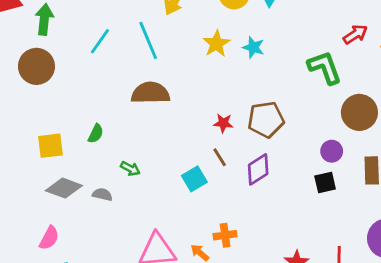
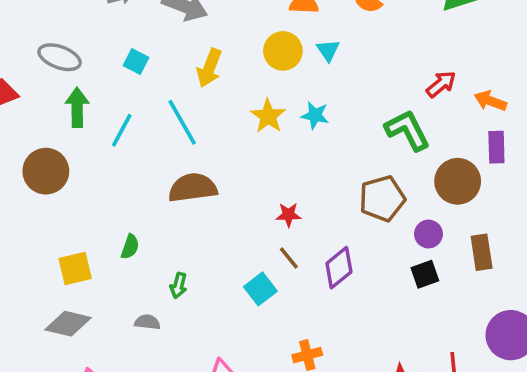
green arrow: (44, 19) -> (77, 107), moved
brown pentagon: (266, 120) -> (382, 199), moved
green arrow: (130, 169) -> (179, 285), turned 84
gray diamond: (64, 188) -> (68, 324), moved

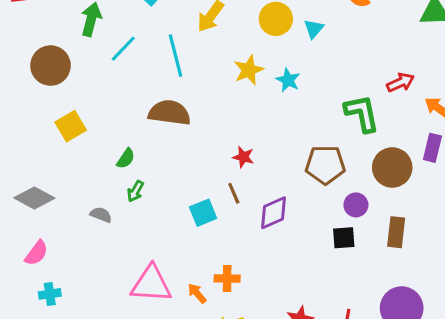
green semicircle: (130, 247) -> (126, 159), moved
yellow square: (75, 268) -> (71, 126), moved, turned -32

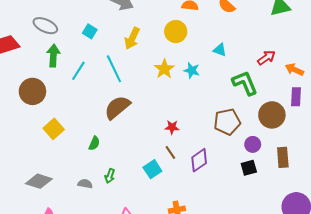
cyan triangle: (314, 29) -> (220, 50), moved, turned -40
brown semicircle: (169, 113) -> (117, 107), turned -36
green arrow: (135, 191) -> (110, 176), moved

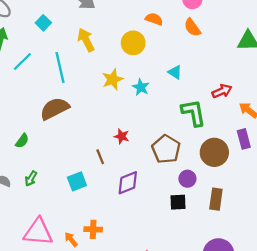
yellow arrow: (132, 38) -> (86, 40), turned 115
purple rectangle: (296, 97) -> (244, 139), turned -30
brown pentagon: (227, 122) -> (166, 149), turned 30
red star: (172, 127) -> (122, 136), moved
brown line: (170, 152) -> (100, 157), moved

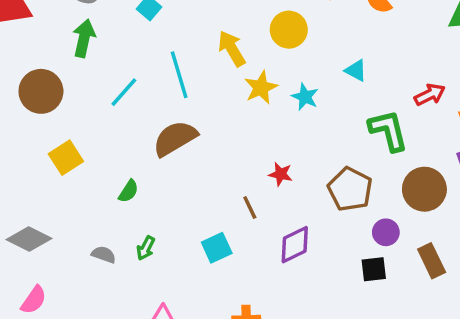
yellow arrow: (86, 40) -> (232, 49), moved
cyan line: (22, 61) -> (124, 92), moved
brown rectangle: (216, 199) -> (432, 261), turned -30

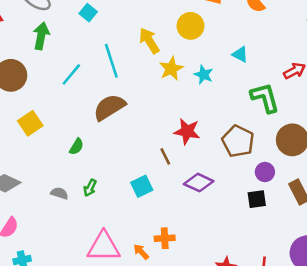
red star: (281, 174) -> (187, 131), size x1.5
purple diamond: (295, 245) -> (199, 183), turned 52

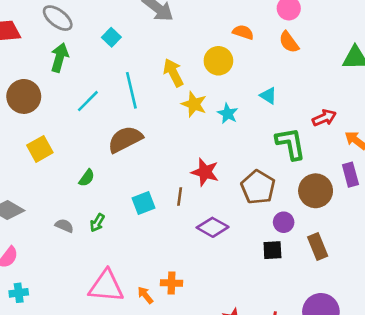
yellow star: (171, 69) -> (194, 104), turned -30
brown line: (165, 156) -> (180, 196), turned 30
cyan square: (142, 186) -> (143, 203), moved

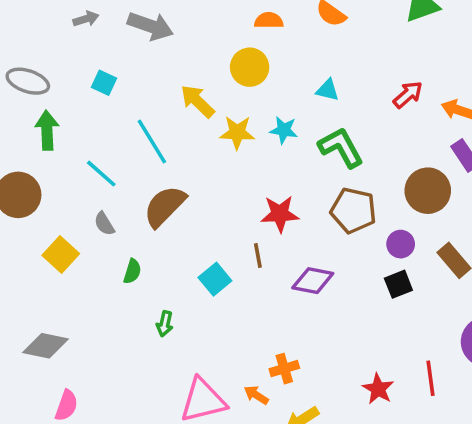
cyan line: (88, 101) -> (101, 174), turned -75
green L-shape: (291, 144) -> (341, 148), moved
gray semicircle: (64, 226) -> (104, 224), moved, turned -126

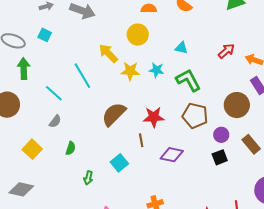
cyan square: (104, 83) -> (45, 35), moved
brown semicircle: (165, 206) -> (114, 114), moved
gray semicircle: (104, 224) -> (55, 121), turned -112
yellow square: (61, 255) -> (32, 149), moved
cyan square: (215, 279) -> (119, 163), moved

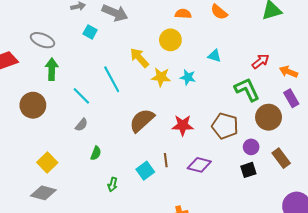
cyan square: (45, 35) -> (90, 32), moved
green L-shape: (188, 80) -> (247, 90), moved
brown line: (141, 140) -> (166, 160), moved
yellow square: (32, 149) -> (47, 163), moved

